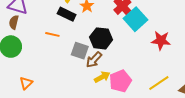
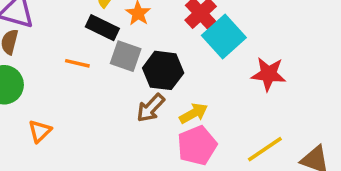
gray square: (80, 51) -> (126, 56), moved
yellow arrow: (102, 77) -> (193, 113), moved
orange triangle: (26, 83) -> (40, 131), moved

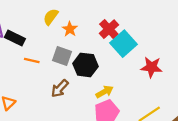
black rectangle: (102, 28) -> (15, 38), moved
brown arrow: (151, 108) -> (60, 88), moved

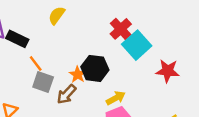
orange star: (70, 29) -> (78, 75), moved
gray square: (62, 56) -> (43, 82), moved
orange line: (32, 60) -> (36, 63), turned 40

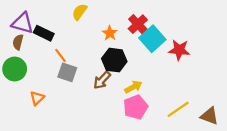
red star: (168, 71) -> (179, 50), moved
orange star: (78, 75) -> (110, 33), moved
brown arrow: (67, 94) -> (102, 80), moved

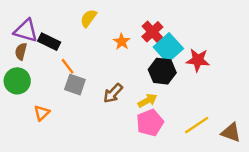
black hexagon: (114, 60) -> (162, 71), moved

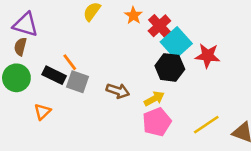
black rectangle: (49, 42) -> (54, 75), moved
orange star: (122, 42) -> (133, 15), moved
brown arrow: (113, 93) -> (118, 91), turned -115

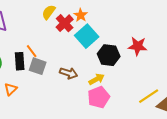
red cross: (159, 26) -> (65, 23), moved
cyan square: (176, 43) -> (87, 36), moved
black rectangle: (54, 75) -> (20, 61), turned 60
yellow line: (206, 125) -> (149, 96), moved

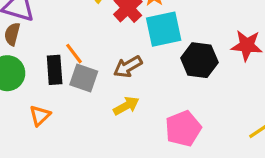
cyan square: (87, 36) -> (164, 29), turned 30
brown arrow: (69, 73) -> (128, 67), moved, turned 132
yellow arrow: (97, 79) -> (126, 106), moved

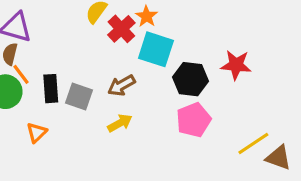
cyan square: (164, 29) -> (156, 49), turned 30
orange line: (74, 54) -> (21, 74), moved
pink pentagon: (183, 129) -> (194, 120), moved

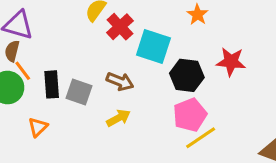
orange star: (147, 16) -> (198, 15), moved
brown arrow: (121, 85) -> (120, 81), turned -128
yellow line: (253, 143) -> (201, 138), moved

